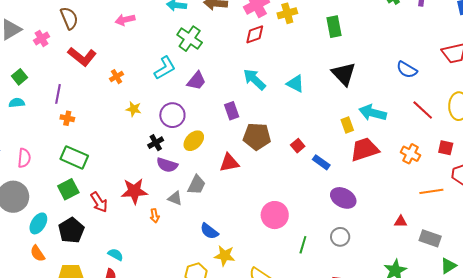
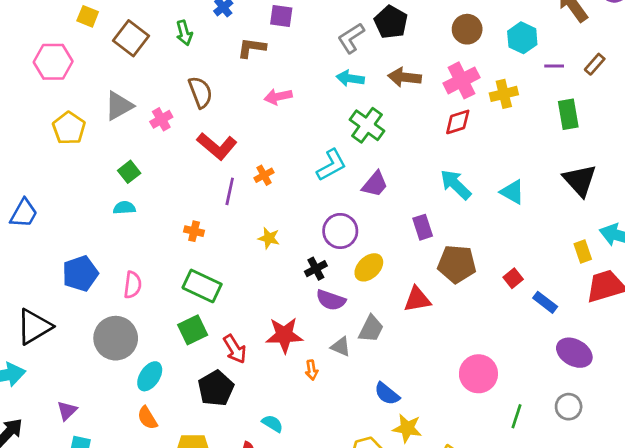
purple line: (58, 94) -> (230, 191), moved
yellow star: (134, 109) -> (269, 238), moved
black pentagon: (71, 230) -> (216, 388), moved
cyan semicircle: (116, 255) -> (272, 424), moved

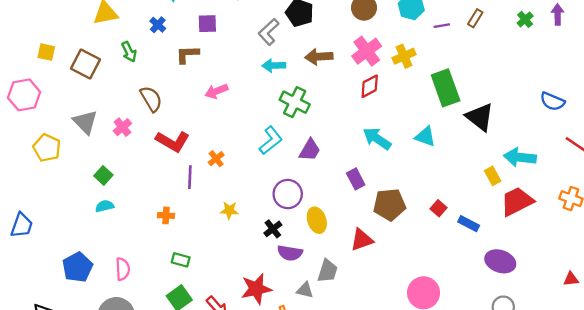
gray triangle: (119, 106) -> (85, 122), turned -36
green rectangle: (568, 114) -> (446, 88), moved, size x1.4
yellow ellipse: (369, 267) -> (317, 220), turned -55
green rectangle: (202, 286) -> (181, 260), size x0.6

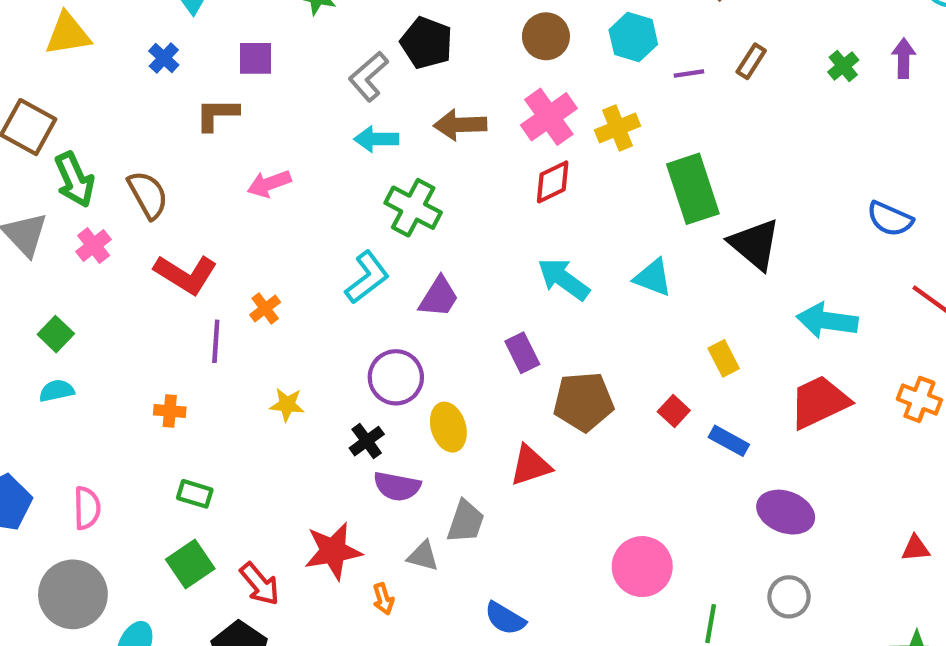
green arrow: (129, 52) -> (74, 180), moved, size x1.4
yellow rectangle: (493, 176) -> (724, 358), moved

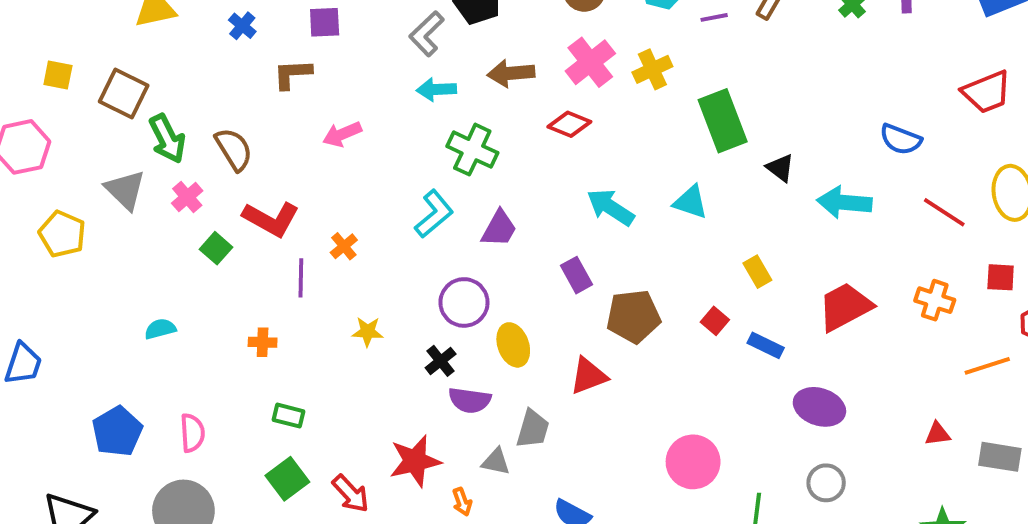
red diamond: (553, 182) -> (569, 124), moved, turned 51
black triangle: (755, 244) -> (780, 168), size x0.6
cyan arrow: (827, 321) -> (844, 202), moved
green square: (56, 334) -> (216, 248), moved

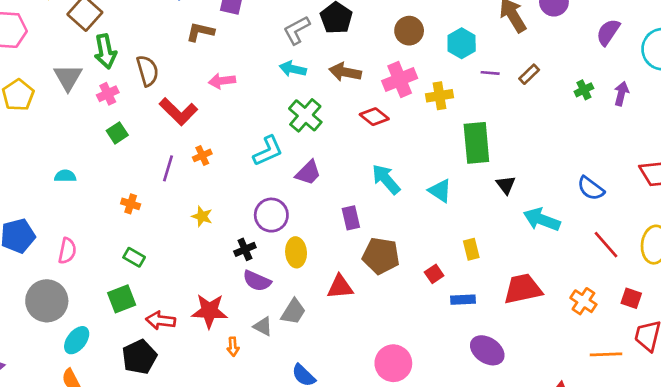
red L-shape: (271, 219) -> (178, 112), moved
blue rectangle: (766, 345) -> (463, 300), turned -45
red arrow: (351, 494) -> (161, 321), turned 124

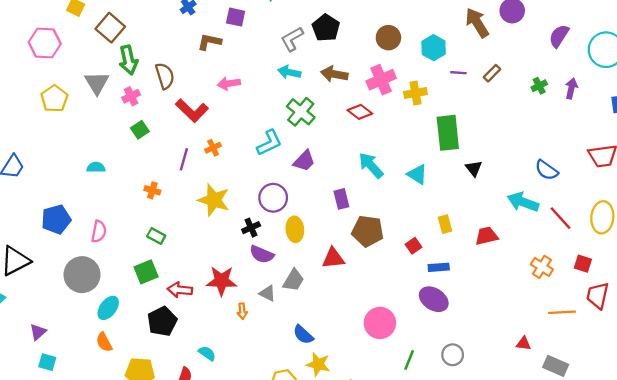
yellow star: (202, 216) -> (214, 200), size x1.8
cyan arrow: (542, 220) -> (523, 202), moved
red trapezoid: (523, 289) -> (486, 236), moved, size x0.7
purple ellipse: (487, 350) -> (434, 299), moved

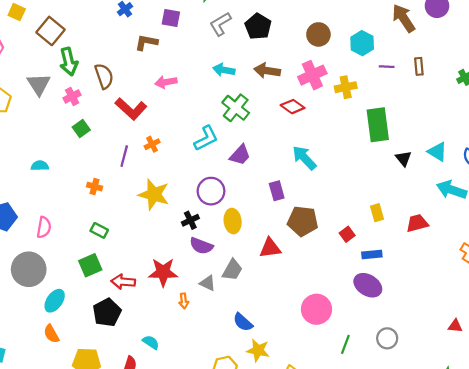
gray L-shape: (292, 39) -> (220, 24), moved
brown rectangle: (492, 73) -> (419, 66), turned -49
cyan triangle: (417, 174) -> (437, 152), moved

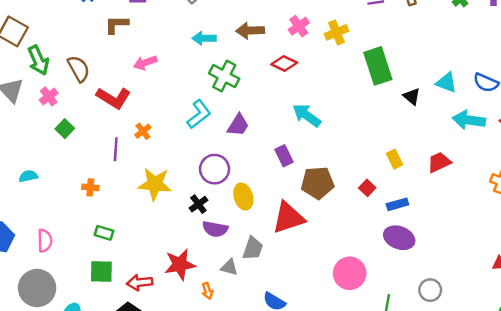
pink cross: (312, 75) -> (299, 26), size x0.7
red triangle: (270, 248) -> (288, 218), size x1.4
green square: (90, 265) -> (101, 271), turned 35

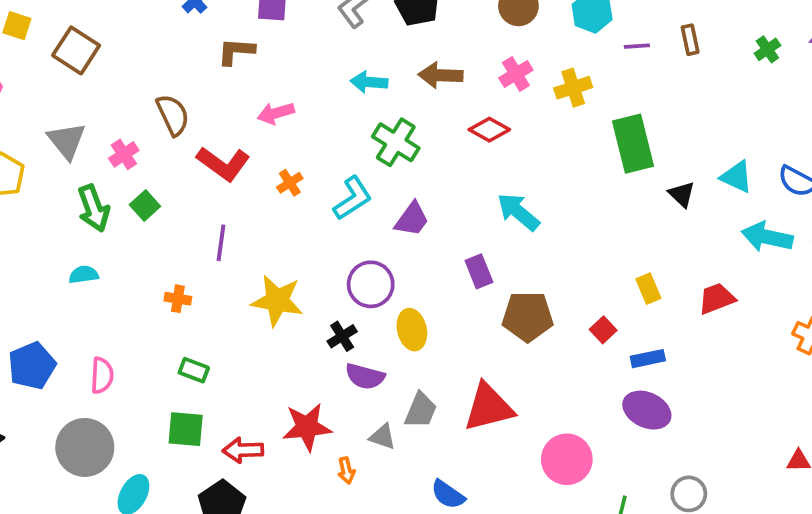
green arrow: (38, 60) -> (94, 208), moved
orange cross: (143, 131) -> (290, 183), moved
red triangle: (288, 218) -> (489, 407), moved

